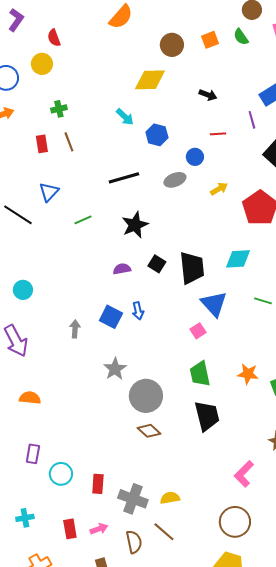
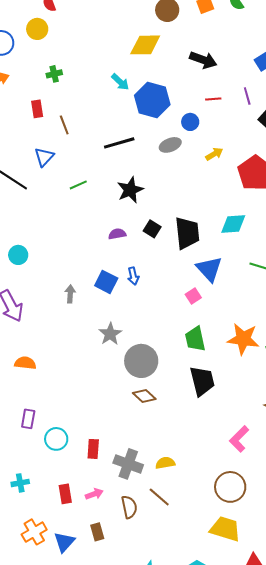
black arrow: (208, 95) -> (203, 60), size x1.5
purple line: (252, 120) -> (247, 96), moved
blue hexagon: (157, 135) -> (152, 100), size x1.6
brown line: (69, 142) -> (64, 125), moved
orange star: (248, 374) -> (243, 339), size x1.5

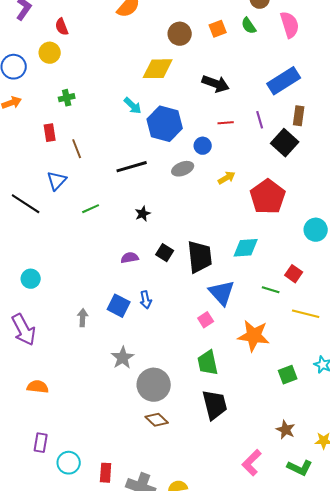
black star: (130, 190) -> (143, 214), size x0.6
orange star: (243, 339) -> (254, 336), moved

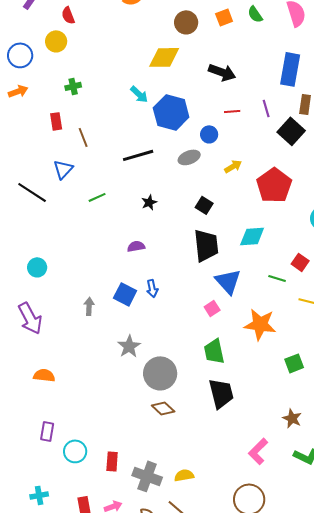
blue rectangle: (284, 81) -> (290, 69), turned -48
black square: (165, 253) -> (204, 205), moved

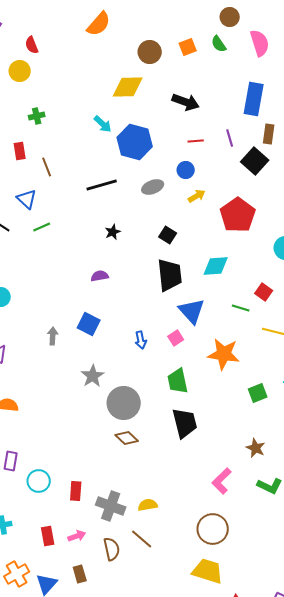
blue circle: (209, 134) -> (186, 170), moved
blue triangle: (63, 169) -> (27, 199), turned -30
green line: (97, 197) -> (42, 227), moved
blue arrow: (152, 288) -> (141, 340), moved

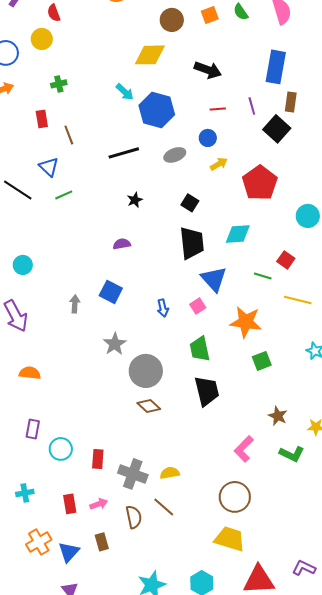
green square: (258, 393) -> (262, 361), moved

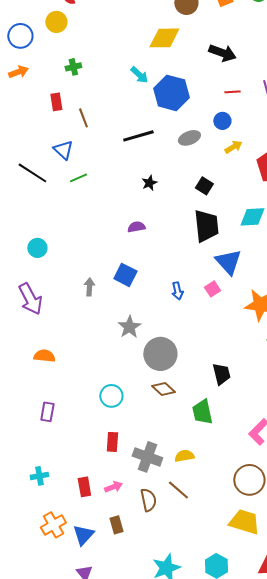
green trapezoid: (200, 349) -> (202, 412), moved
black trapezoid: (207, 391) -> (221, 374), size x0.7
cyan circle: (61, 449) -> (111, 396), moved

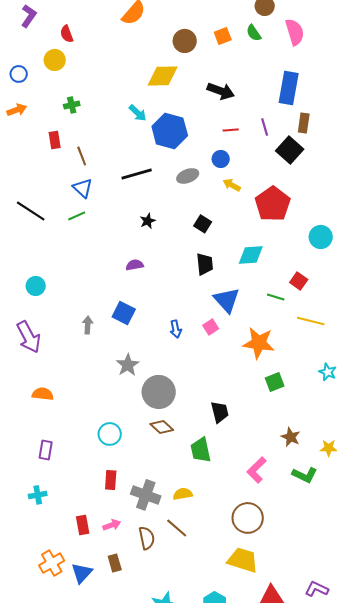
blue circle: (20, 36) -> (19, 74), size x0.7
yellow arrow: (233, 147) -> (232, 185), turned -120
blue triangle: (63, 150) -> (83, 188), moved
black trapezoid: (206, 226) -> (205, 264), size x0.7
cyan cross: (39, 476) -> (38, 495), moved

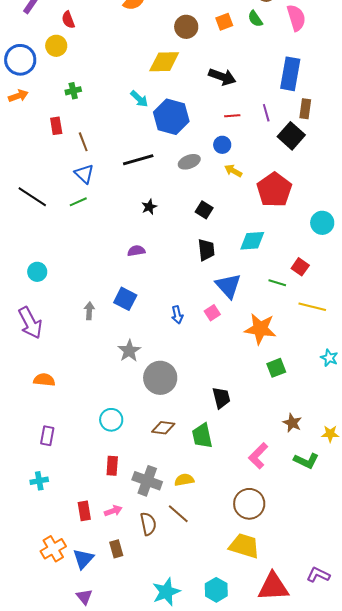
blue circle: (19, 74) -> (20, 60), size x1.8
brown diamond: (162, 427) -> (163, 428), moved, turned -35

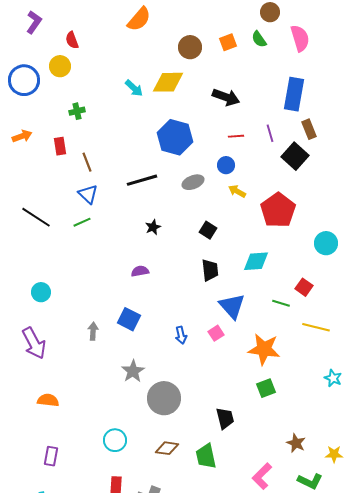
orange arrow: (18, 96) -> (22, 136), moved
cyan arrow: (139, 99) -> (134, 88), moved
brown rectangle: (305, 109) -> (309, 129), turned -30
green square: (276, 368) -> (266, 388), moved

